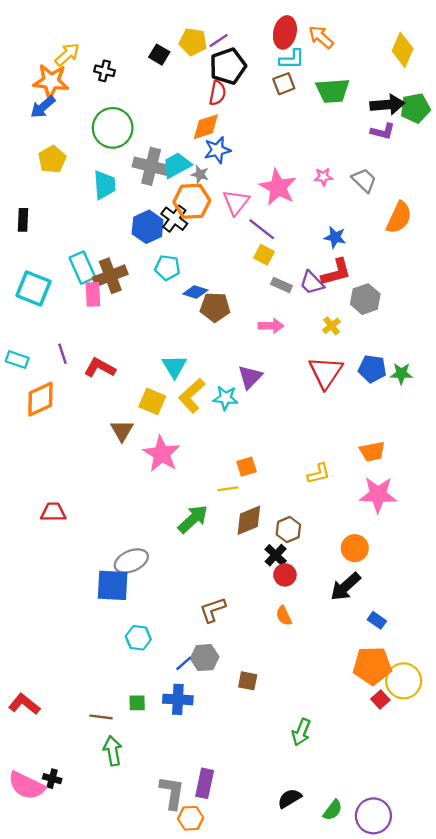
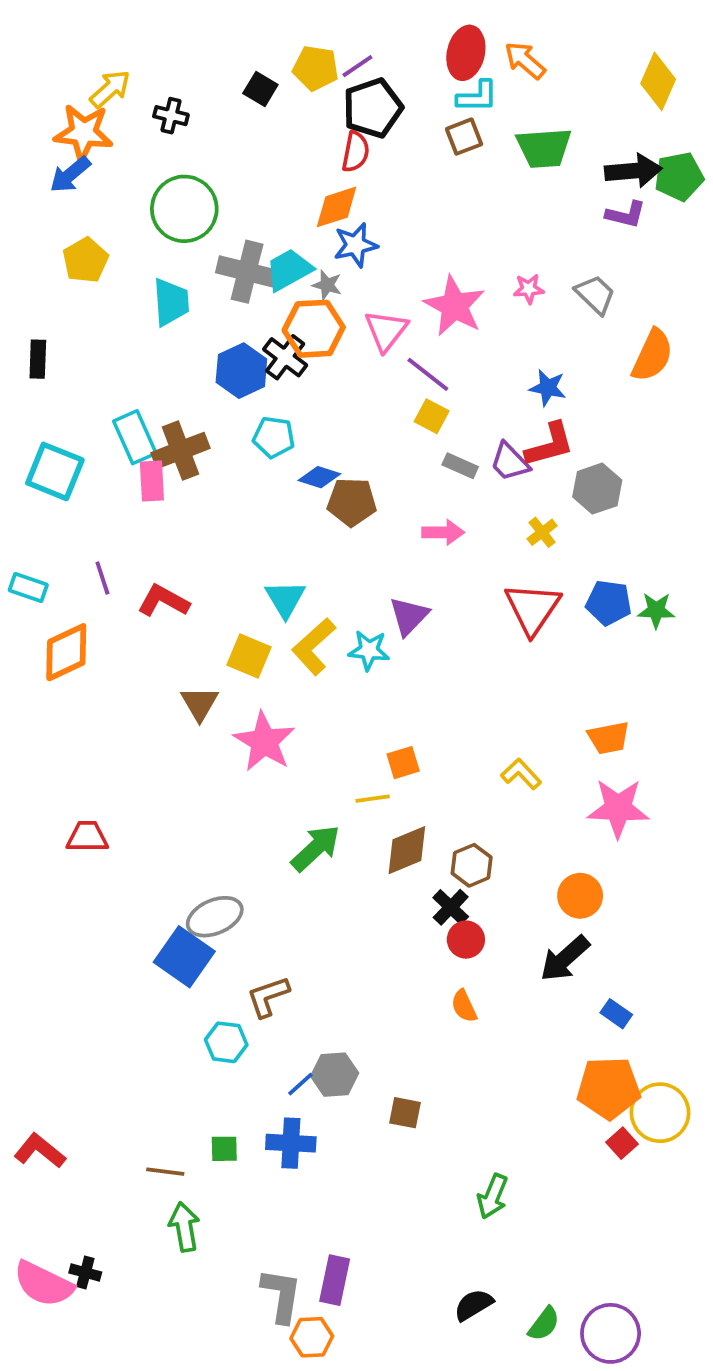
yellow L-shape: (319, 474) -> (521, 774), turned -120
blue square: (113, 585) -> (184, 957), turned 32
brown L-shape: (213, 610) -> (268, 997), moved

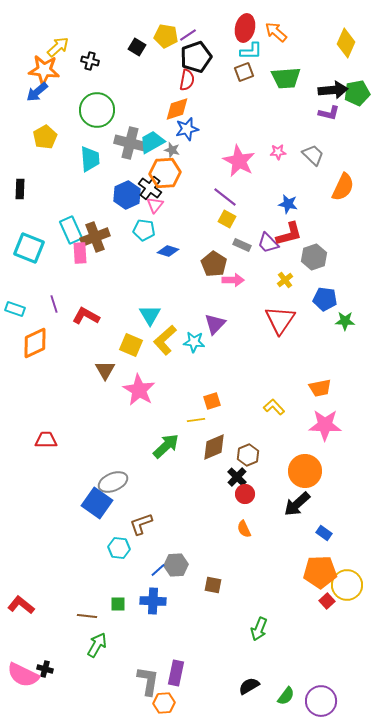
pink triangle: (386, 331) -> (155, 205), moved, size x0.7
brown pentagon: (352, 502) -> (214, 264), moved, turned 30
blue pentagon: (609, 603) -> (325, 299), moved
orange circle: (580, 896) -> (305, 471), size x1.4
green arrow: (184, 1227) -> (97, 645), turned 40

